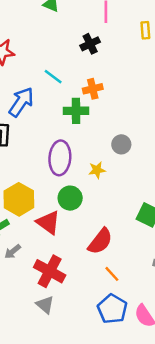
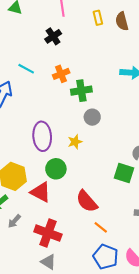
green cross: (76, 111) -> (81, 91), moved
red semicircle: (100, 241) -> (87, 201), turned 110

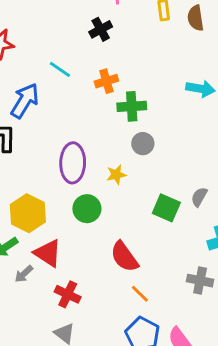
green square: (124, 173) -> (166, 208), moved
red triangle: (41, 192) -> (48, 253), moved
red cross: (48, 233) -> (68, 294), size x0.7

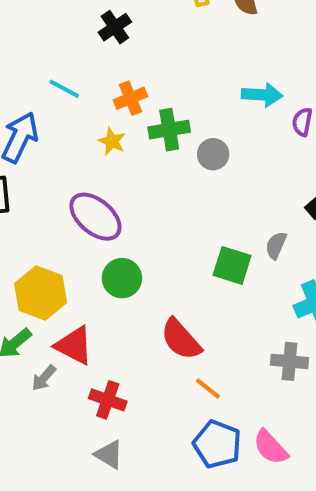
gray circle: (143, 144) -> (213, 154), moved
purple ellipse: (73, 163) -> (95, 217), turned -45
yellow star: (116, 175) -> (112, 141), moved, turned -30

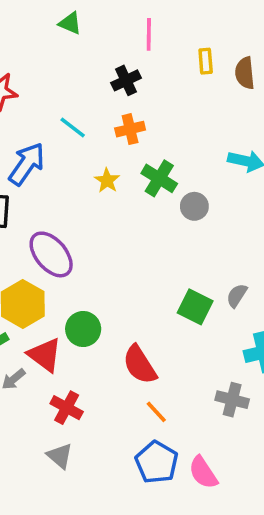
orange cross: (130, 98) -> (130, 129), moved
green cross: (169, 130) -> (159, 178), turned 32
purple ellipse: (95, 217) -> (51, 254), moved
green circle: (122, 278) -> (83, 329), moved

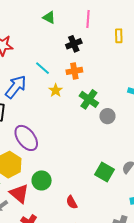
green triangle: (70, 23) -> (49, 18), moved
yellow star: (107, 181) -> (56, 90), moved
red semicircle: (140, 365) -> (72, 202), size x0.6

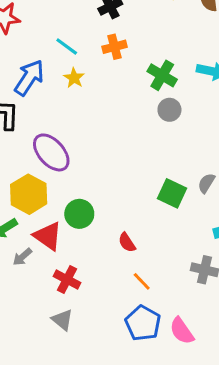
yellow star: (56, 90) -> (74, 78), moved
green cross: (89, 99) -> (162, 75), moved

